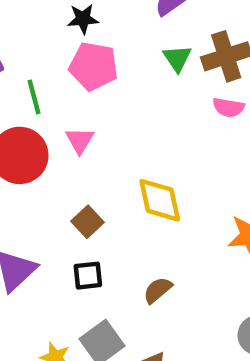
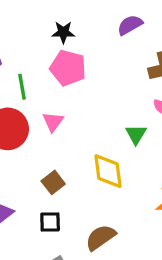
green triangle: (177, 58) -> (136, 134), moved
brown semicircle: (158, 290) -> (101, 237), size x1.4

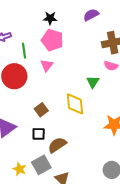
pink triangle: (53, 122) -> (47, 65), moved
brown semicircle: (101, 237) -> (57, 145), moved

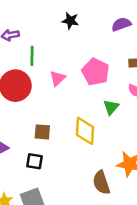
pink pentagon: (52, 40) -> (96, 72), moved
brown square: (41, 110) -> (42, 132), turned 32
brown semicircle: (57, 145) -> (101, 183), moved, turned -84

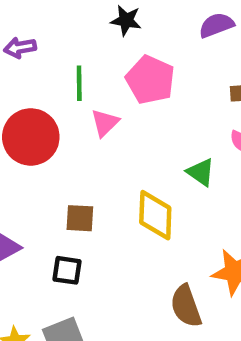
green line: (32, 56) -> (79, 83), moved
pink pentagon: (96, 72) -> (150, 80), moved
green triangle: (111, 107) -> (201, 172), turned -35

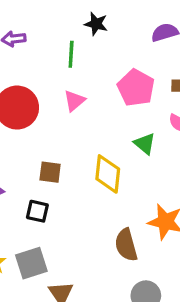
pink pentagon: (150, 80) -> (136, 88), moved
green line: (79, 83) -> (71, 54), moved

